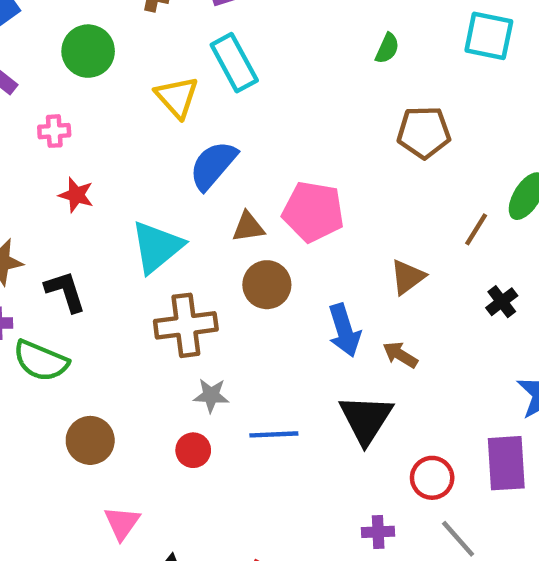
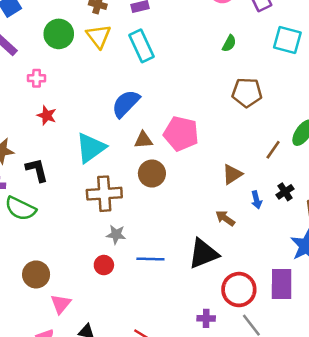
yellow triangle: (177, 97) -> (98, 36), moved
blue arrow: (344, 330) -> (257, 200), moved, size x0.6
black triangle: (366, 419) -> (203, 254), turned 32
brown circle: (90, 440) -> (36, 274), moved
red circle: (432, 478) -> (239, 290), size x1.4

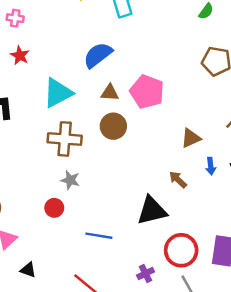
blue line: (150, 259) -> (99, 236), moved
purple cross: (206, 318) -> (146, 274), turned -35

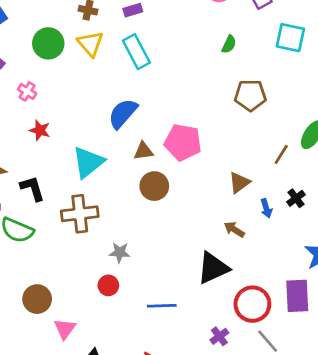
pink cross: (15, 18) -> (27, 91), turned 35
brown cross: (65, 139) -> (80, 214), moved

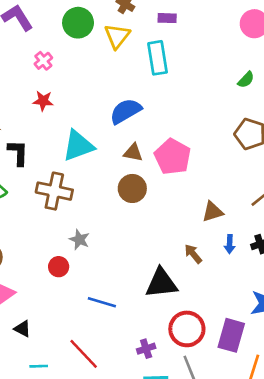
red star: (40, 130) -> (43, 101), turned -30

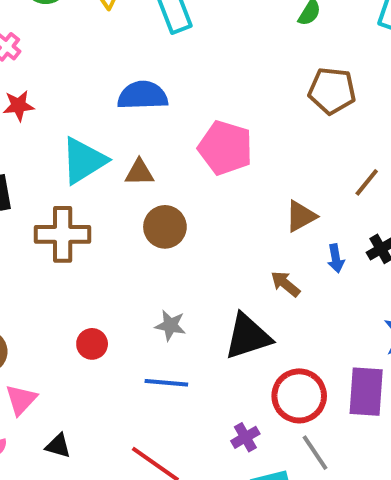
blue semicircle: (126, 111) -> (143, 95), turned 40
brown triangle: (133, 153) -> (139, 172), moved
brown circle: (132, 188) -> (165, 227), moved
gray star: (79, 240) -> (170, 325), moved

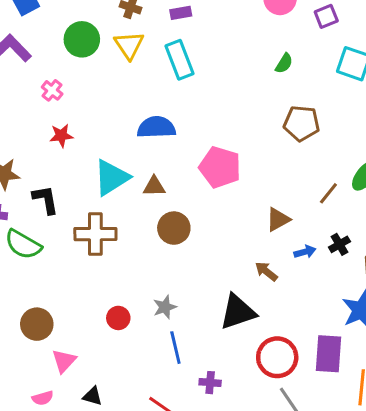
blue arrow: (336, 258) -> (305, 252), turned -95
gray star: (170, 325) -> (165, 307), moved, turned -30
blue line: (166, 383) -> (175, 348), turned 72
purple cross: (245, 437) -> (210, 383), moved, turned 35

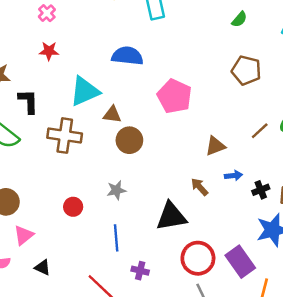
brown triangle: (154, 186) -> (112, 114), moved
black cross: (339, 244) -> (261, 190), moved
gray star: (165, 307) -> (116, 190), moved
purple rectangle: (329, 354) -> (240, 262), turned -48

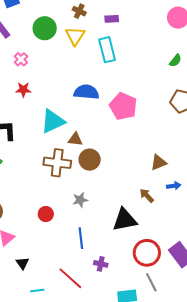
pink pentagon: (174, 96) -> (123, 106), moved
brown cross: (65, 136) -> (57, 163), moved
black triangle: (43, 267) -> (22, 263), turned 32

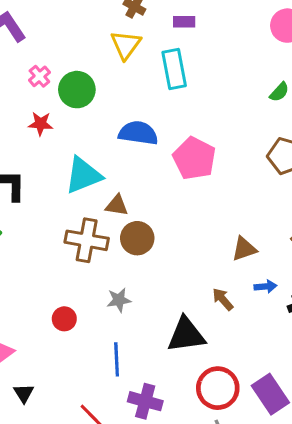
green circle: (45, 28) -> (77, 90), moved
purple cross: (101, 264) -> (145, 401), size x1.5

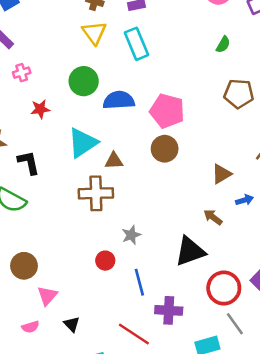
pink cross: (39, 76) -> (22, 73), moved, turned 36
green circle: (77, 90) -> (84, 81), moved
brown circle: (137, 238) -> (165, 149), moved
red circle: (64, 319) -> (105, 261), moved

